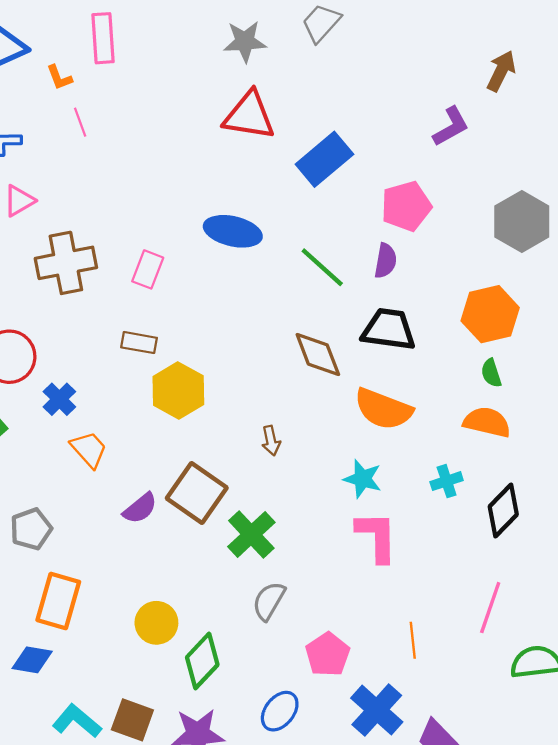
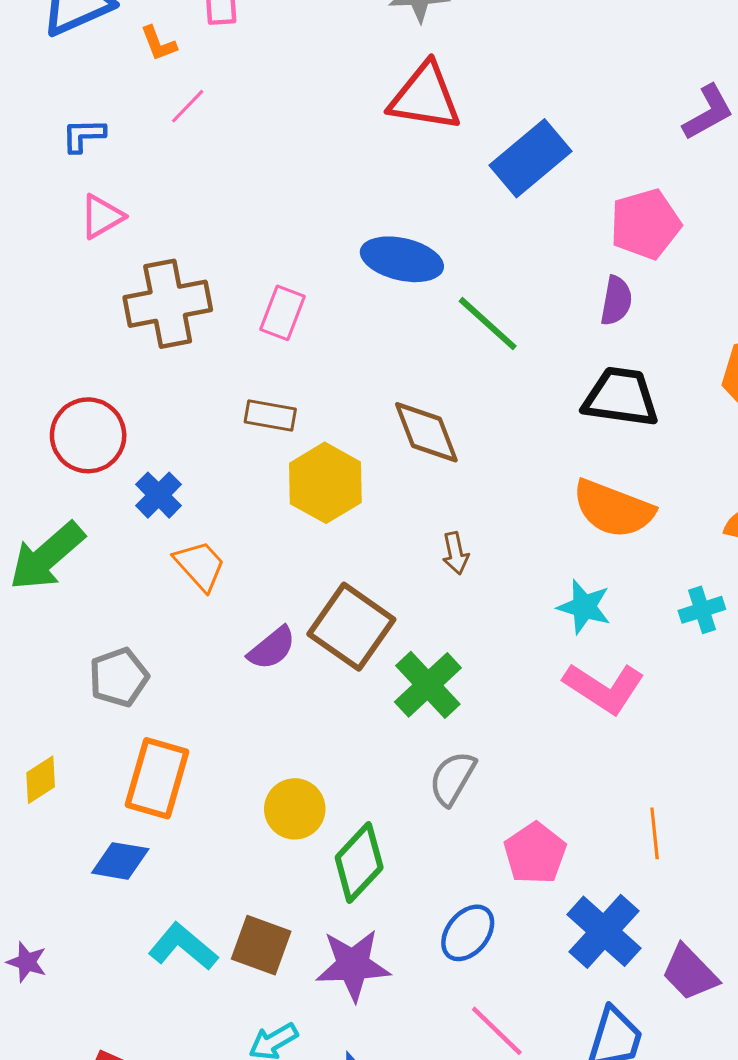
pink line: (80, 122) -> (188, 106), turned 64
green line: (322, 267) -> (488, 324), moved
brown diamond: (318, 355) -> (426, 432), moved
pink L-shape: (377, 537) -> (604, 688), turned 124

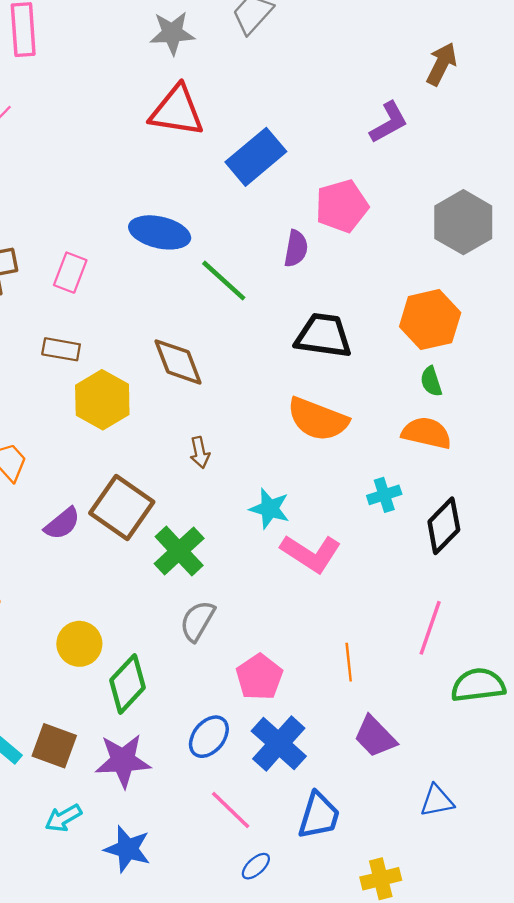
purple semicircle: (616, 301) -> (296, 248), moved
cyan star: (584, 607) -> (270, 509), moved
blue cross: (604, 931) -> (279, 744), moved
purple trapezoid: (690, 973) -> (375, 737), moved

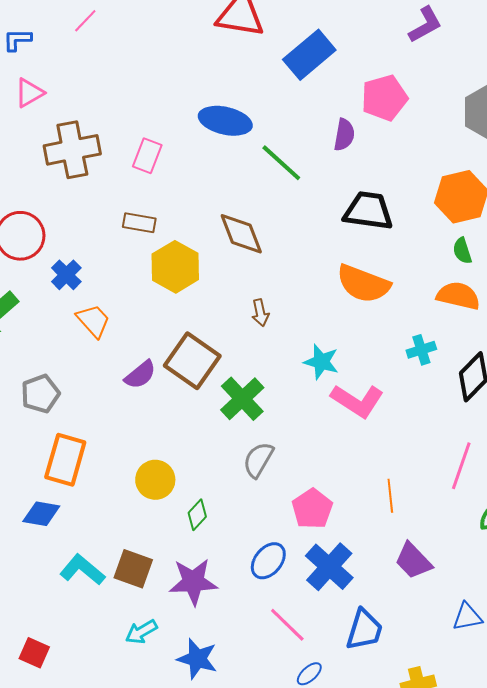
green diamond: (128, 684) -> (197, 515), size x0.6

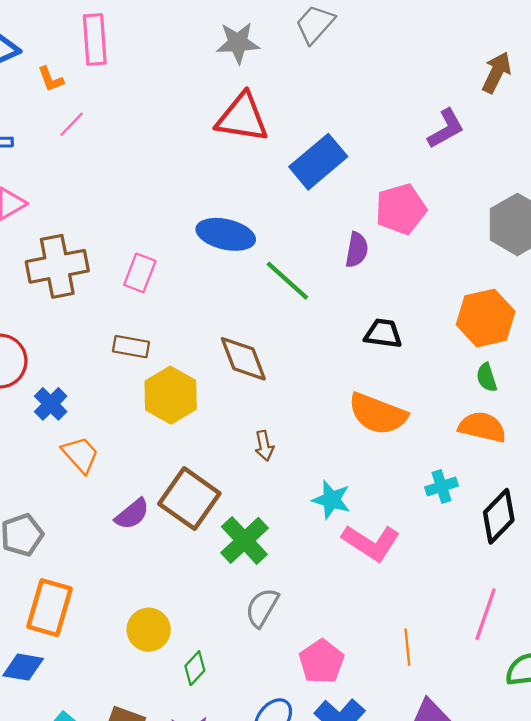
black trapezoid: (368, 211) -> (383, 333), size x0.7

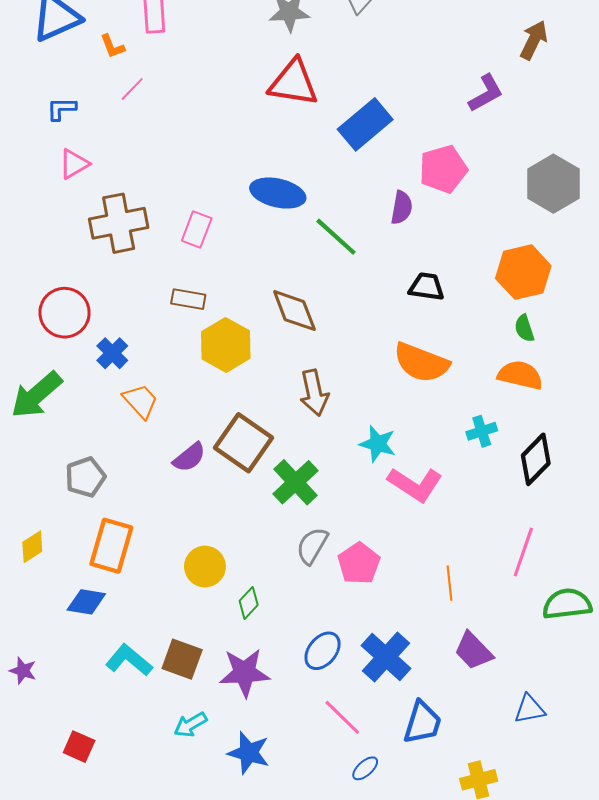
brown arrow: (264, 446) -> (314, 393), size x1.6
pink pentagon: (321, 662) -> (359, 563), moved

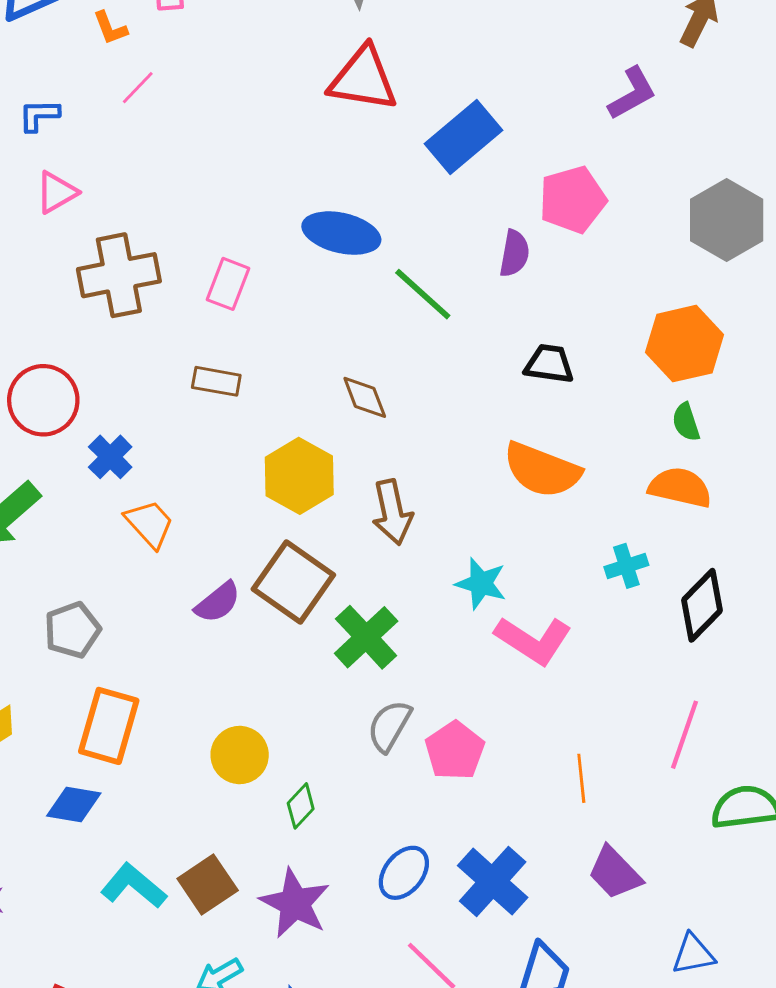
brown diamond: (294, 311) -> (365, 397), size x0.7
yellow hexagon: (226, 345) -> (299, 476), moved
brown square: (182, 659) -> (208, 884), turned 36
purple star: (244, 673) -> (295, 903), turned 30

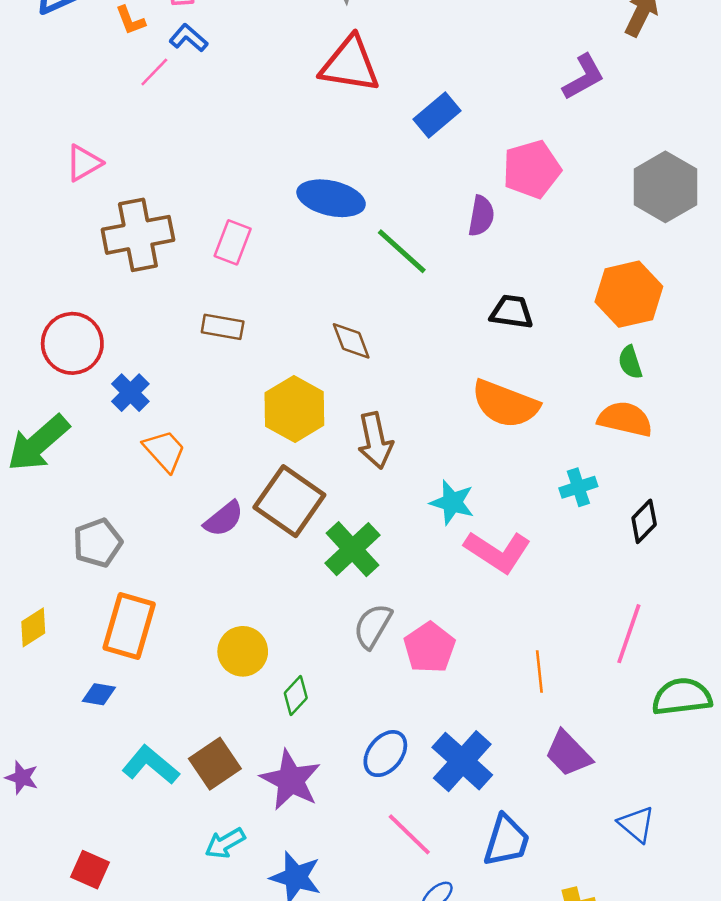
blue L-shape: (39, 115) -> (188, 38), moved, turned 42
blue rectangle: (464, 137) -> (437, 115), size x0.7
black diamond: (702, 605) -> (644, 521), size x0.7
blue diamond: (74, 804) -> (99, 694), size x0.7
blue triangle: (693, 954) -> (636, 824), turned 51

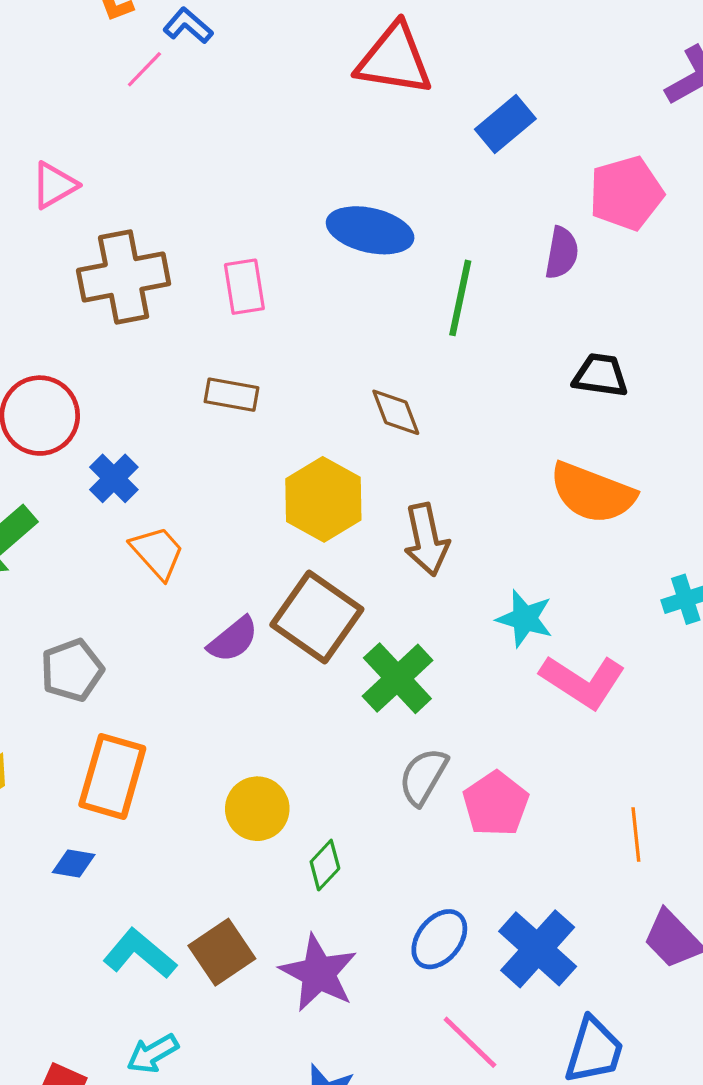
pink rectangle: (233, 242) -> (244, 287), turned -30
green line: (402, 251) -> (460, 298), turned 60
cyan arrow: (225, 843) -> (153, 1054), moved

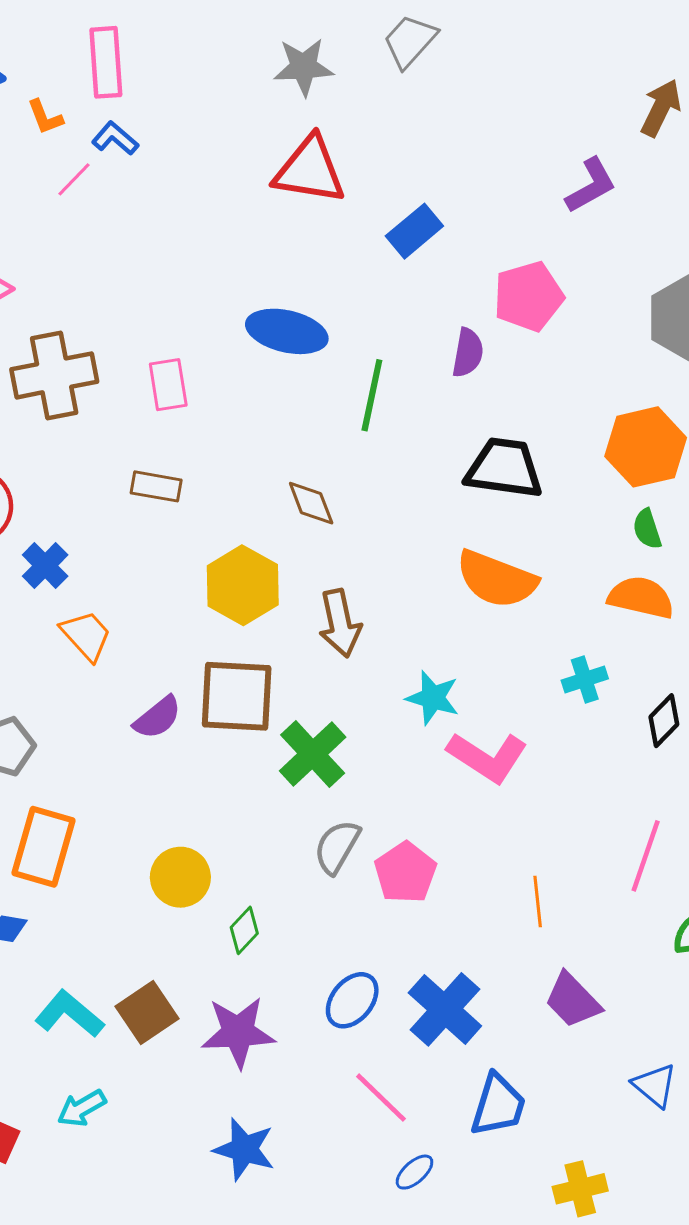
black trapezoid: (600, 375) -> (504, 468), size x1.5
brown square: (317, 617) -> (237, 696), turned -32
purple star: (318, 973) -> (238, 1032), turned -30

